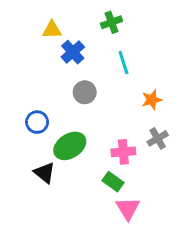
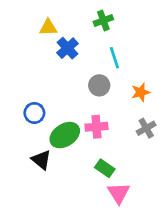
gray circle: (85, 92) -> (99, 85), moved
pink cross: (123, 152) -> (96, 127), moved

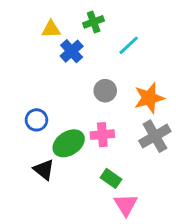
green cross: (103, 21) -> (94, 22), moved
cyan line: (114, 58) -> (129, 45), moved, turned 65
orange star: (141, 92) -> (149, 98), size x1.5
gray cross: (146, 128) -> (155, 136), size x1.5

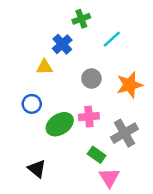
yellow triangle: (51, 29) -> (44, 67), moved
gray cross: (155, 136) -> (124, 133), moved
black triangle: (44, 170) -> (37, 169), moved

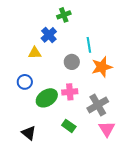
cyan line: (112, 39) -> (89, 45), moved, turned -56
green rectangle: (97, 155) -> (69, 126), moved
pink triangle: (109, 178) -> (107, 129), moved

